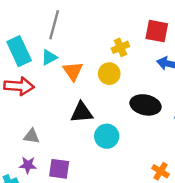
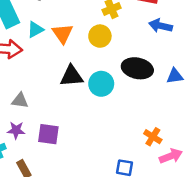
cyan triangle: (49, 57) -> (35, 30), moved
cyan circle: (107, 136) -> (101, 84), moved

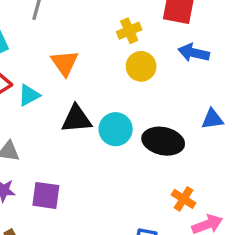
cyan triangle: (35, 30) -> (29, 95), moved
yellow circle: (100, 36) -> (141, 66), moved
black ellipse: (137, 68) -> (163, 141), moved

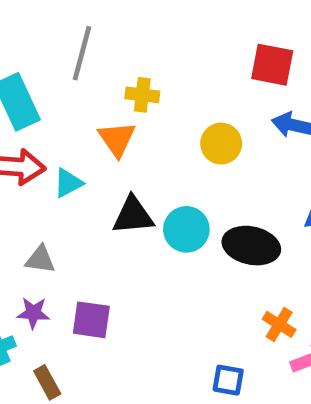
yellow cross: (129, 31) -> (142, 95), moved, turned 30

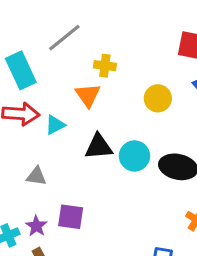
gray line: (82, 53) -> (64, 38), turned 36
purple star: (33, 313) -> (36, 226), moved, turned 30

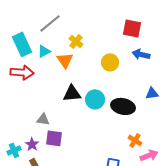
yellow cross: (105, 66) -> (76, 41), turned 32
cyan triangle: (55, 125) -> (44, 51), moved
gray triangle: (36, 176) -> (43, 119), moved

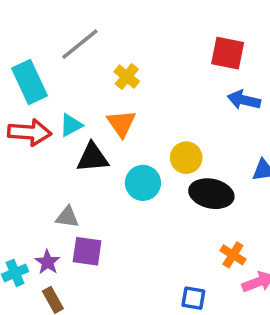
cyan triangle: (44, 51) -> (71, 125), moved
orange triangle: (65, 60) -> (121, 123), moved
yellow circle: (110, 62) -> (186, 158), moved
black triangle: (72, 93) -> (93, 158), moved
cyan circle: (95, 99) -> (143, 183), moved

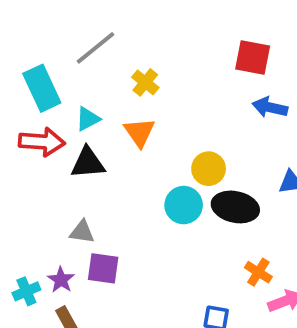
cyan triangle: (71, 125) -> (88, 119), moved
black triangle: (93, 158) -> (88, 163), moved
cyan circle: (143, 183) -> (184, 205), moved

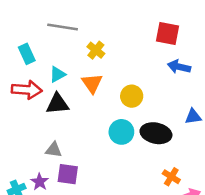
gray line: (95, 48) -> (63, 27), turned 48
cyan rectangle: (42, 88) -> (27, 54), size x0.7
yellow circle: (209, 169) -> (132, 96), moved

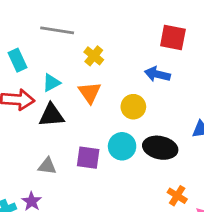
blue arrow: (179, 67) -> (157, 74), moved
purple square: (68, 174) -> (88, 158), moved

